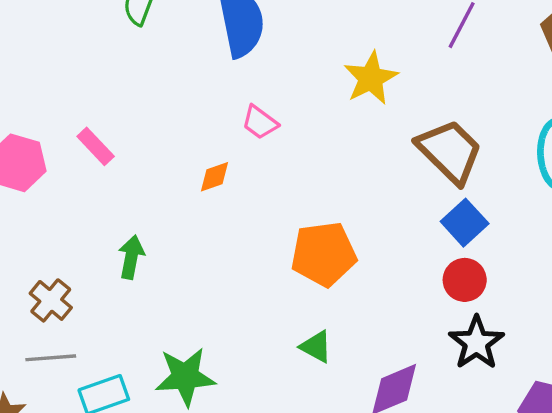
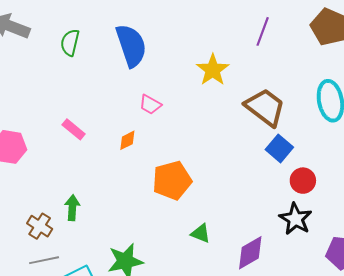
pink rectangle: (96, 146) -> (74, 129), moved
orange pentagon: (324, 254) -> (172, 180), moved
green arrow: (131, 257) -> (72, 208), moved
red circle: (465, 280) -> (303, 181), moved

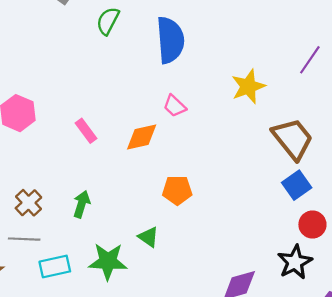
pink rectangle: (74, 129) -> (86, 131), moved
orange diamond: (127, 140) -> (142, 137), size x1.5
orange pentagon: (172, 180) -> (177, 190), size x0.7
green arrow: (72, 208) -> (82, 204), moved
green triangle: (201, 233) -> (148, 237), moved

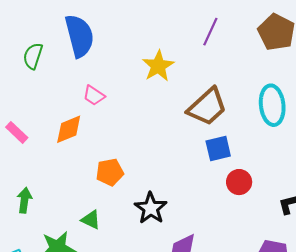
green semicircle: (108, 21) -> (33, 56), moved
brown trapezoid: (293, 139) -> (207, 107), turned 96
blue square: (297, 185) -> (218, 149), turned 32
black star: (295, 262) -> (151, 208), moved

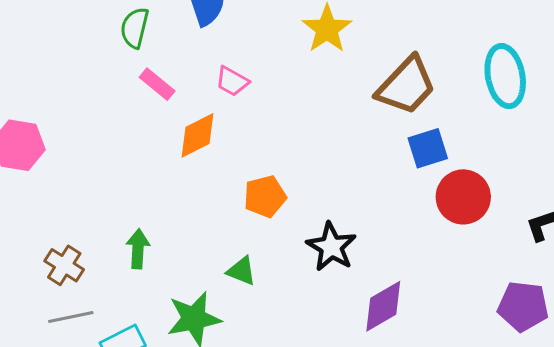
pink rectangle: (17, 132) -> (157, 84), moved
red circle: (239, 182) -> (463, 197), size x1.4

